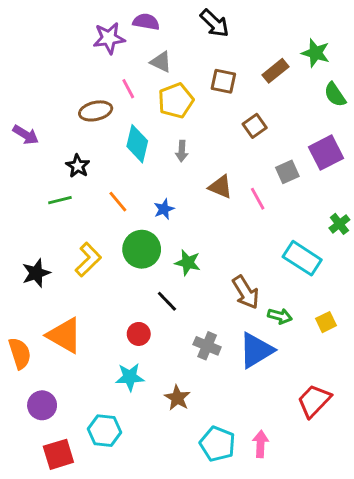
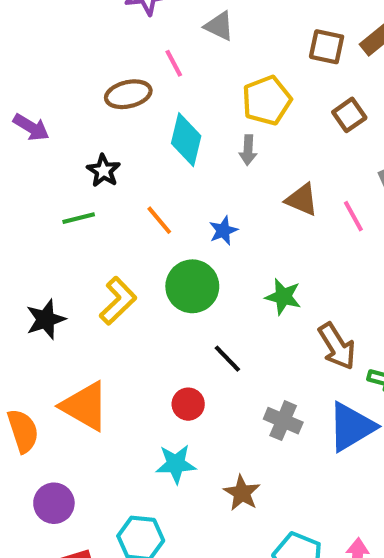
brown square: (223, 81) -> (327, 47), moved
yellow pentagon: (176, 101) -> (267, 100), moved
green star: (188, 263) -> (283, 297), moved

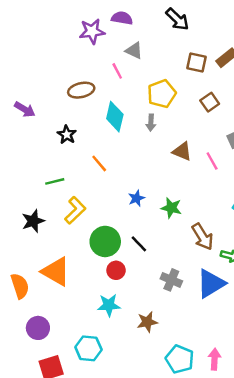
pink line: (174, 63) -> (117, 71), moved
green line: (79, 218) -> (55, 181), moved
blue star: (223, 231) -> (136, 198), moved
green circle: (192, 286) -> (105, 241), moved
brown star: (242, 493) -> (147, 322), turned 30

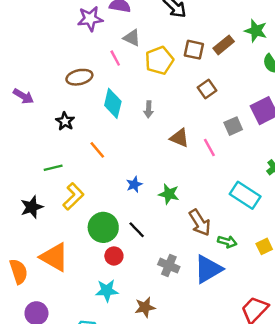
yellow pentagon: (162, 94) -> (159, 60), moved

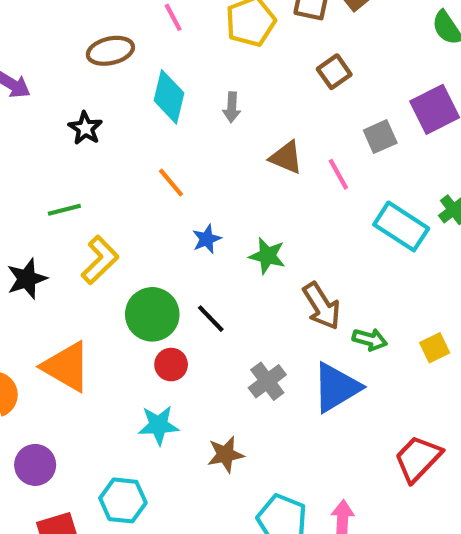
orange line: (97, 150) -> (171, 183), moved
cyan rectangle: (245, 195) -> (401, 226), moved
gray cross: (169, 266) -> (267, 381), turned 30

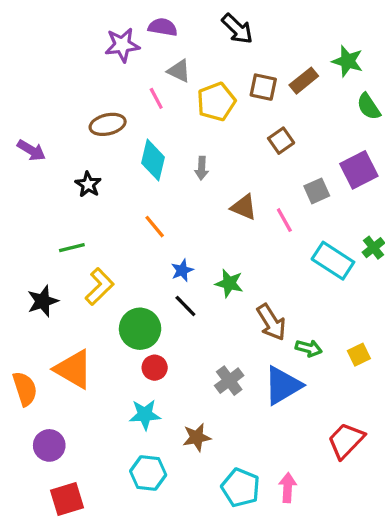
black line: (211, 319) -> (185, 306), moved
cyan hexagon: (123, 500) -> (148, 473), moved

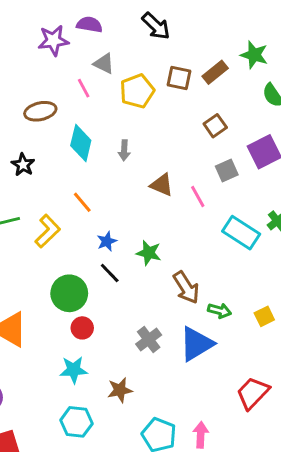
brown square: (281, 141) -> (215, 126), moved
yellow L-shape: (99, 287) -> (48, 231), moved

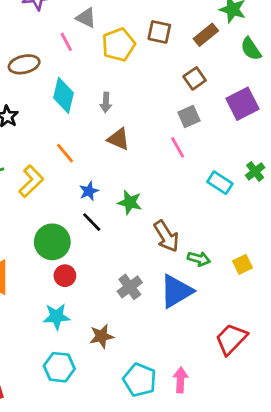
brown rectangle: (215, 72) -> (206, 35), moved
gray square: (227, 170) -> (189, 116), moved
brown triangle: (162, 185) -> (118, 139), moved
cyan rectangle: (241, 233) -> (220, 183), size x0.7

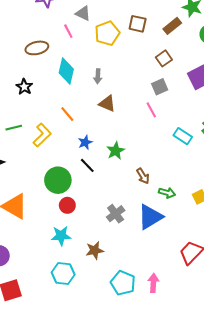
green star: (130, 202) -> (116, 151), turned 30
brown arrow: (166, 236) -> (143, 176), size x0.7

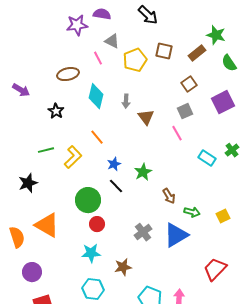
brown triangle: (107, 104) -> (146, 117), moved, turned 30

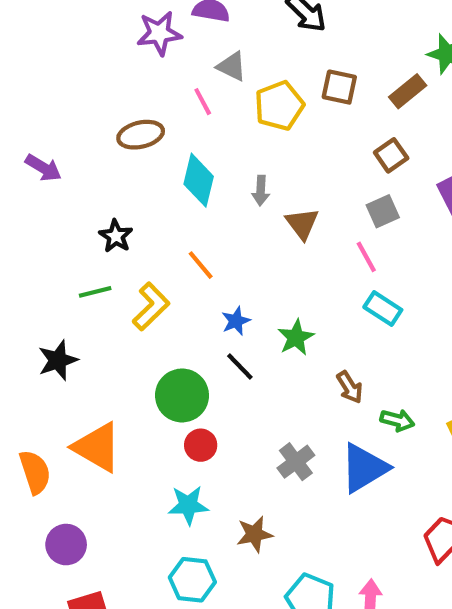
black star: (56, 111) -> (116, 236), moved
cyan rectangle: (207, 158) -> (383, 309), moved

